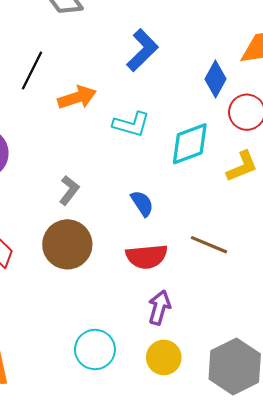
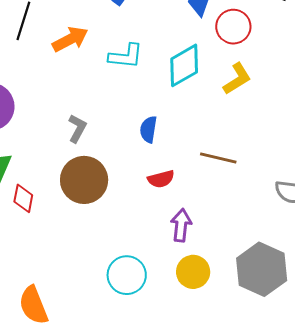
blue semicircle: (142, 203) -> (148, 129), turned -128
red semicircle: (147, 256) -> (161, 179), size x0.7

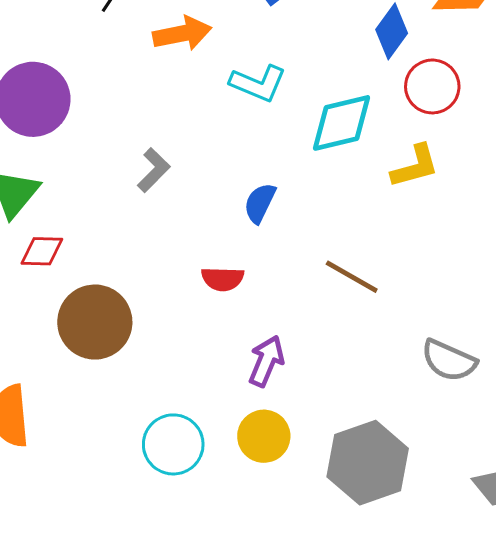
red semicircle: (161, 179) -> (223, 279), moved
brown circle: (84, 180) -> (95, 322), moved
red diamond: (23, 198) -> (42, 251), turned 64
cyan circle: (127, 275) -> (173, 444), moved

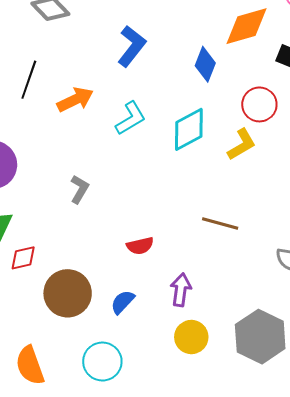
cyan L-shape: (258, 83) -> (131, 118), turned -39
red circle: (432, 86) -> (259, 104), moved
blue semicircle: (260, 203) -> (123, 302), moved, turned 32
cyan circle: (173, 444) -> (102, 362), moved

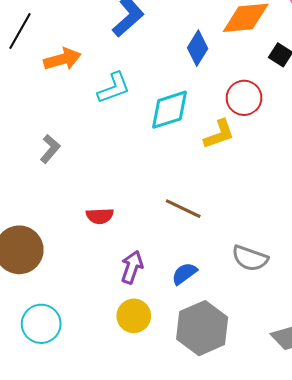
blue semicircle: (123, 302) -> (184, 274), moved

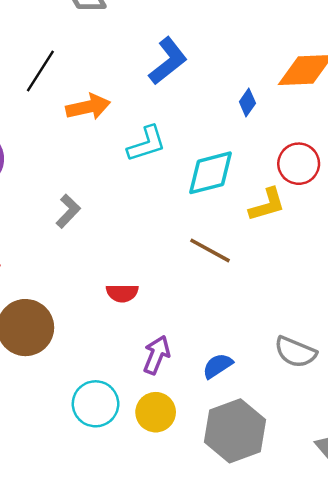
blue diamond: (198, 48) -> (247, 102), size x0.7
brown line: (183, 209) -> (210, 250), moved
cyan circle: (41, 324) -> (96, 404), moved

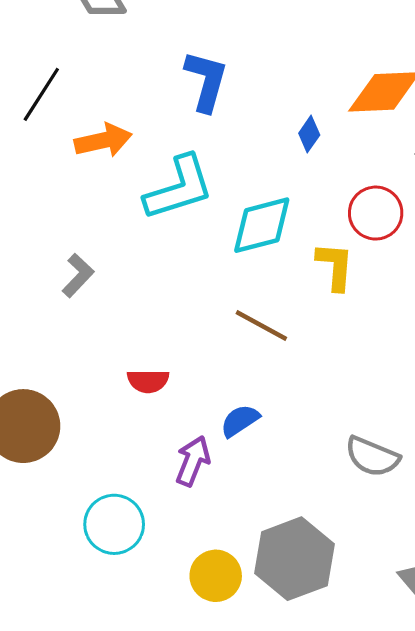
blue L-shape: (168, 61) -> (206, 81), turned -36
cyan L-shape: (147, 144) -> (179, 188), size x1.4
yellow L-shape: (267, 205) -> (335, 266), turned -69
blue semicircle: (218, 366) -> (240, 421), moved
yellow circle: (156, 412) -> (216, 576), moved

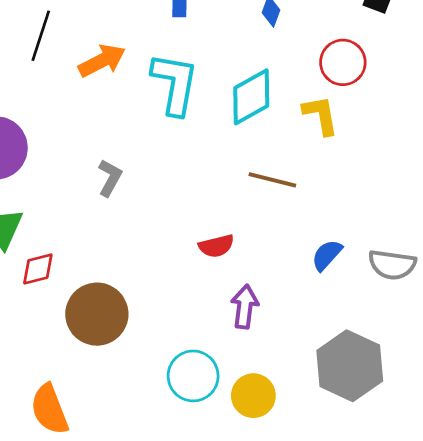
cyan L-shape: (179, 188) -> (175, 84), turned -48
red semicircle: (148, 381) -> (216, 246), moved
blue semicircle: (240, 421) -> (327, 255), moved
yellow circle: (216, 576) -> (253, 396), moved

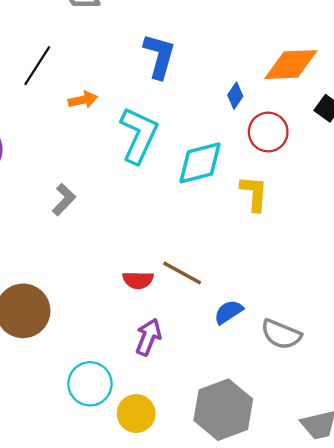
orange arrow: (102, 61) -> (83, 100), size x0.7
red circle: (343, 62) -> (268, 132), moved
brown line: (272, 180) -> (182, 273), moved

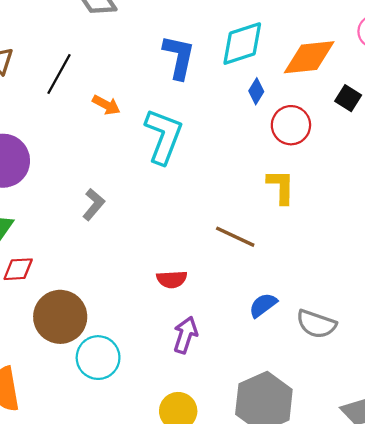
orange arrow: (83, 100) -> (106, 105), turned 44
cyan diamond: (200, 163) -> (242, 44), moved
brown line: (182, 273) -> (235, 237), moved
cyan circle: (90, 384) -> (98, 358), moved

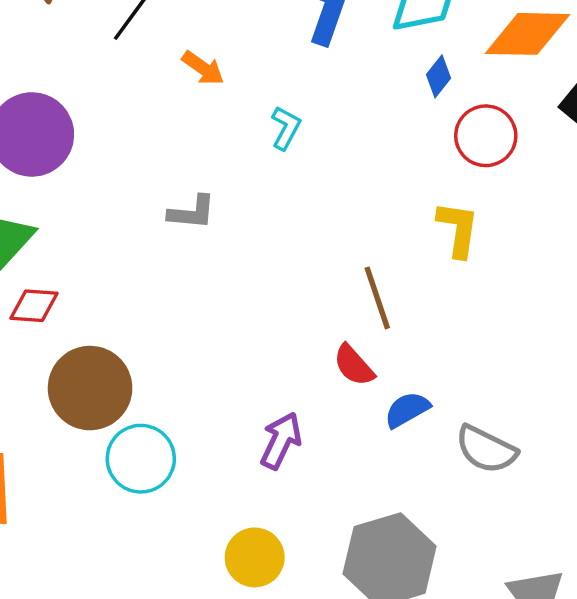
cyan L-shape: (164, 136) -> (286, 128), size x0.5
gray L-shape: (94, 205) -> (192, 212), moved, turned 48
brown line: (235, 237) -> (377, 298), turned 39
red semicircle: (172, 279) -> (354, 365), moved, turned 44

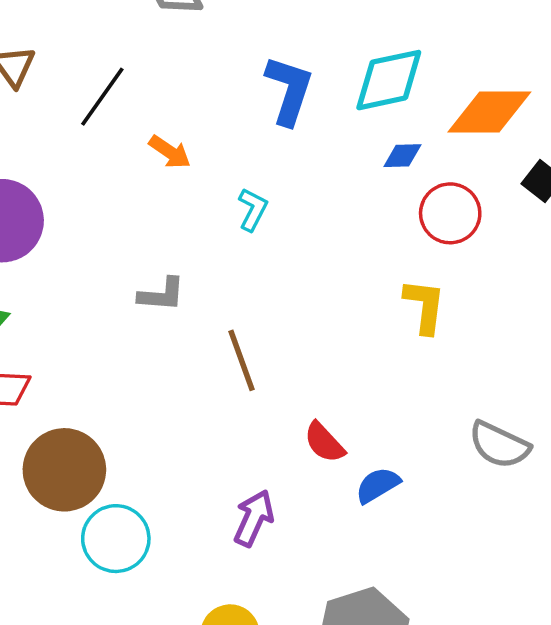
blue diamond: (439, 76) -> (402, 156), turned 51
brown line: (377, 298) -> (241, 360), moved
gray semicircle: (486, 449) -> (499, 445), moved

